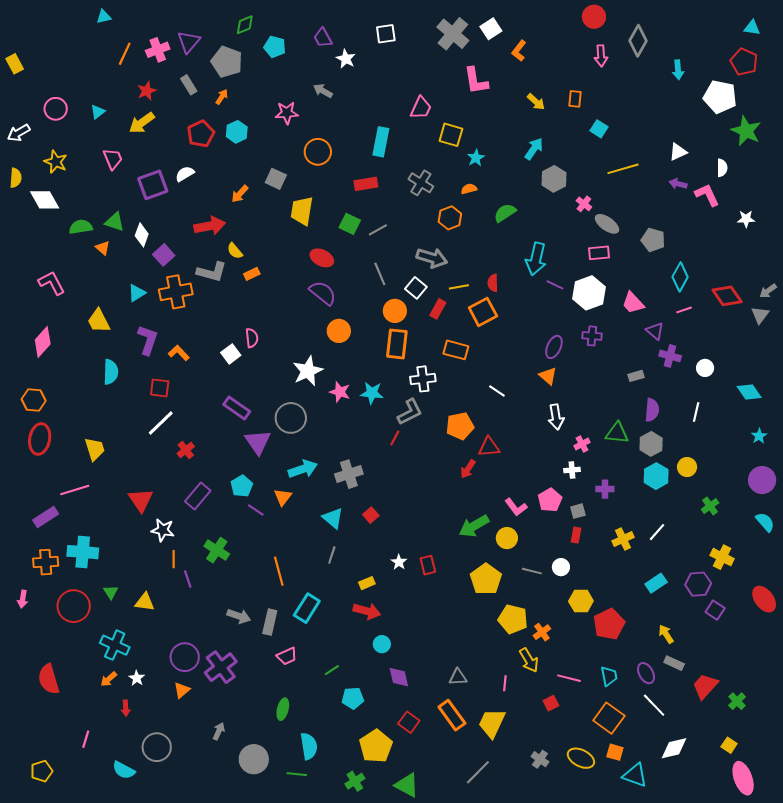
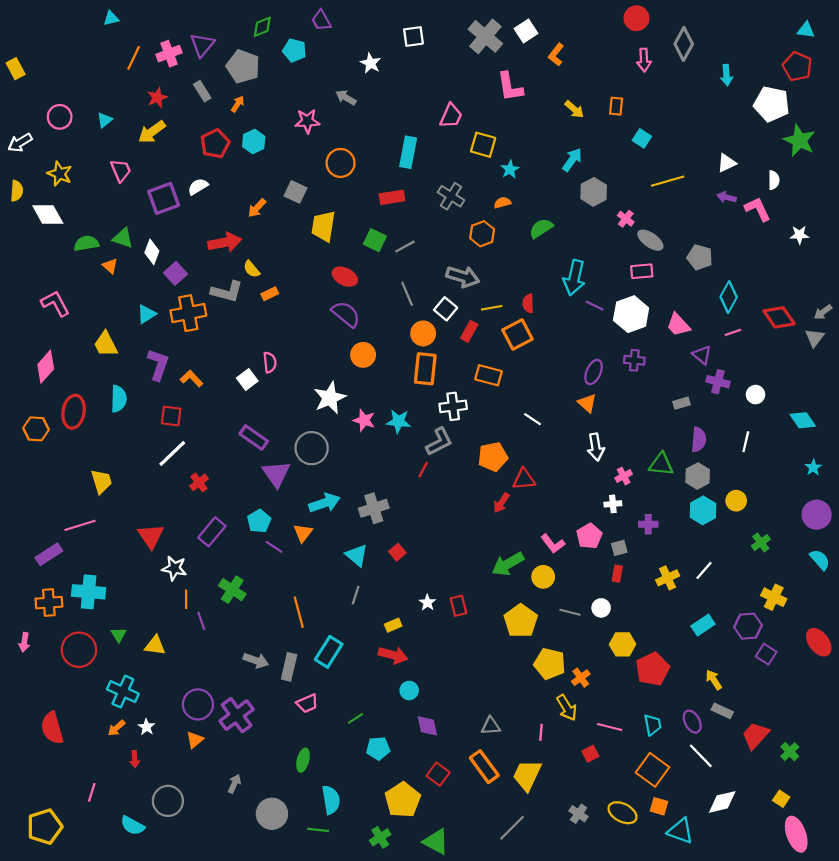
purple trapezoid: (323, 38) -> (321, 20), moved
red ellipse: (40, 439) -> (74, 412), moved
yellow pentagon: (42, 771) -> (45, 827), size x1.5

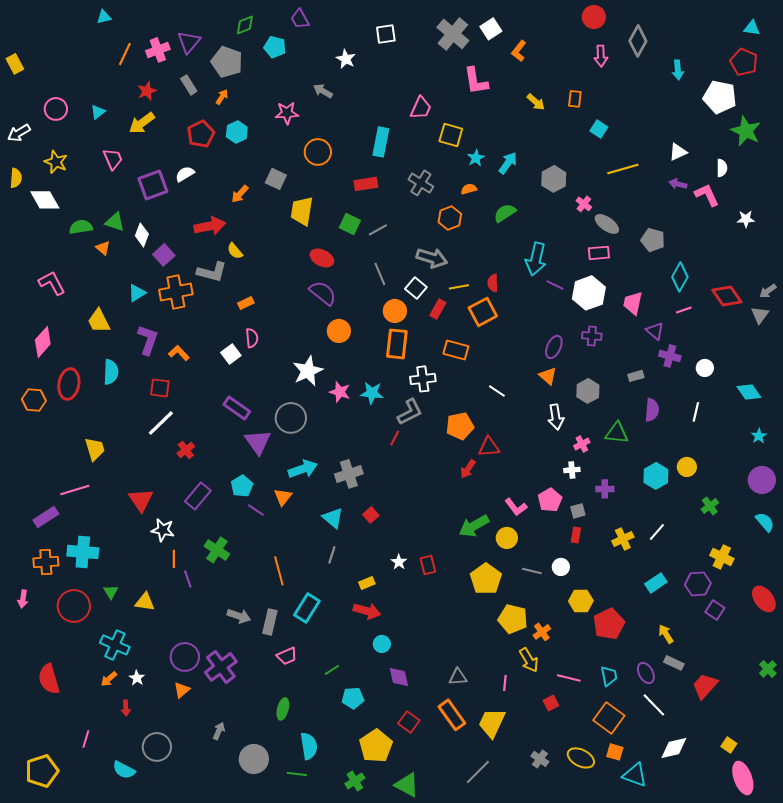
cyan arrow: (572, 160) -> (508, 163), moved
orange rectangle: (270, 294) -> (246, 303), moved
pink trapezoid: (678, 325) -> (633, 303), turned 55
gray hexagon: (698, 476) -> (588, 391), moved
green cross: (790, 752) -> (768, 669), moved

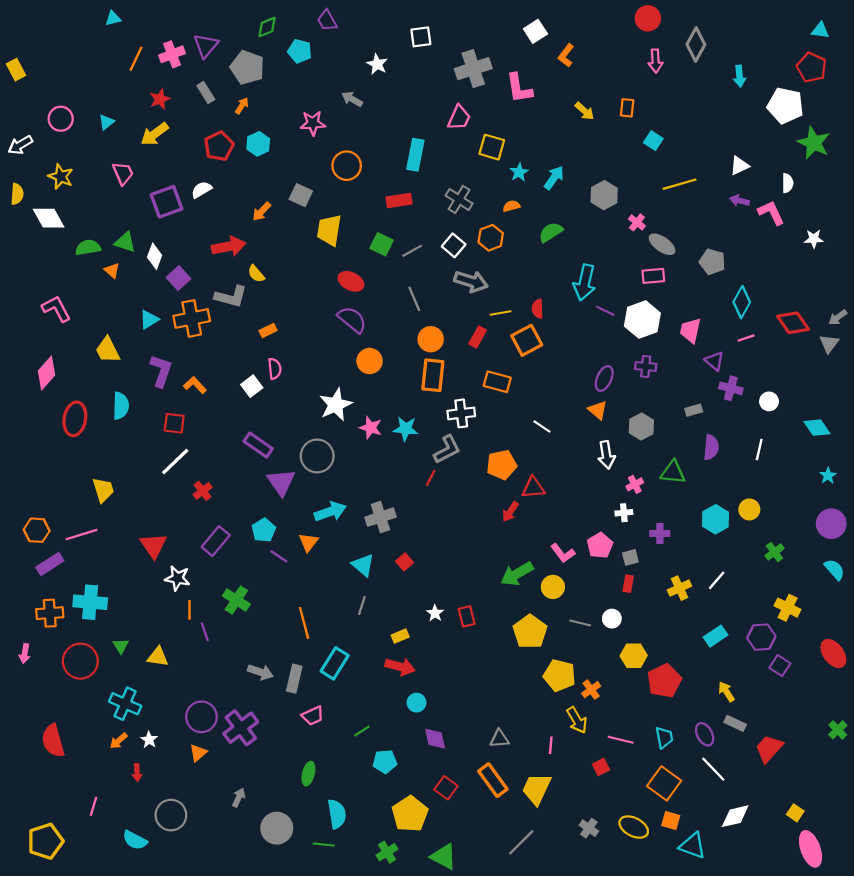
gray cross: (453, 34) -> (473, 69), moved, turned 32
white square: (416, 288) -> (454, 245), moved
orange hexagon: (34, 400) -> (37, 530), moved

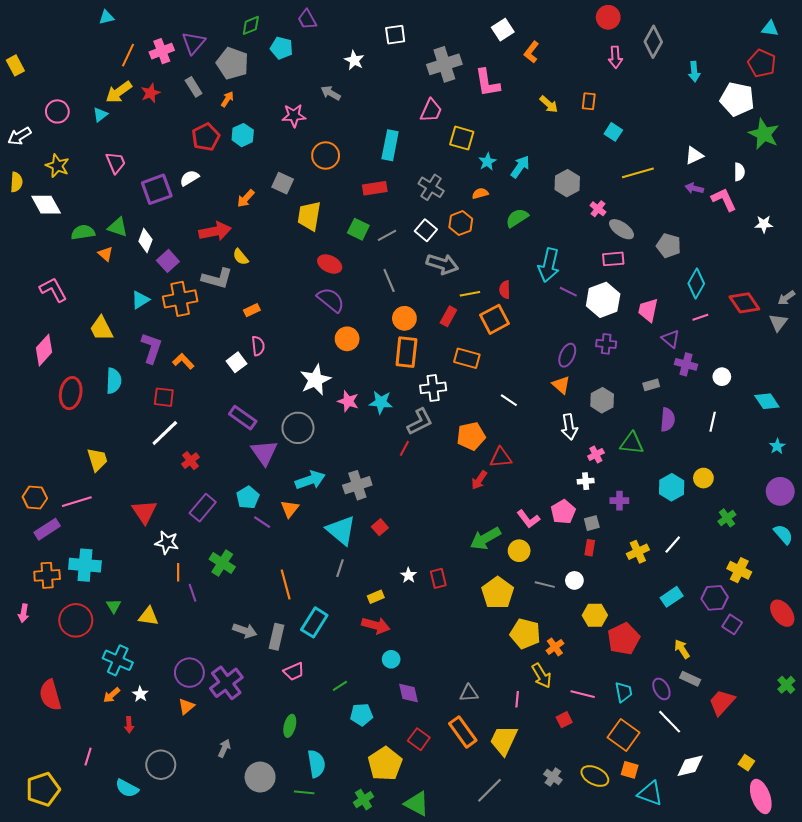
yellow arrow: (155, 134) -> (119, 92), moved
cyan triangle: (363, 565) -> (341, 530), size x1.4

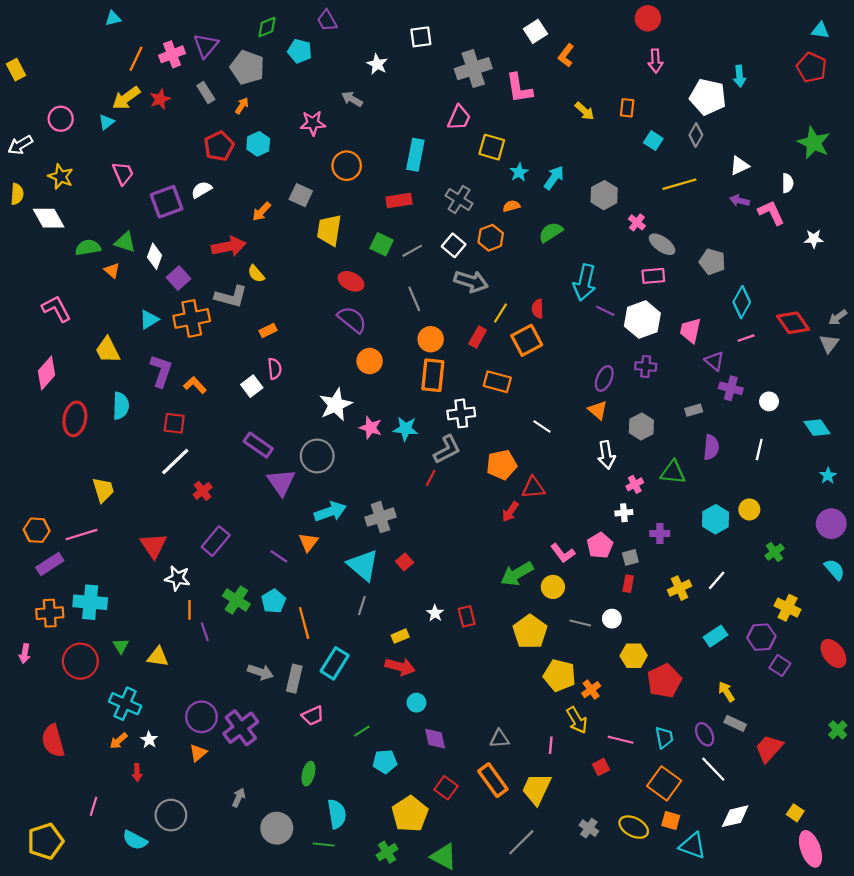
gray diamond: (653, 42) -> (696, 135), moved, size x0.7
white pentagon: (737, 99) -> (708, 97), moved
yellow line: (470, 294) -> (501, 313), turned -48
cyan pentagon: (248, 497) -> (274, 601), moved

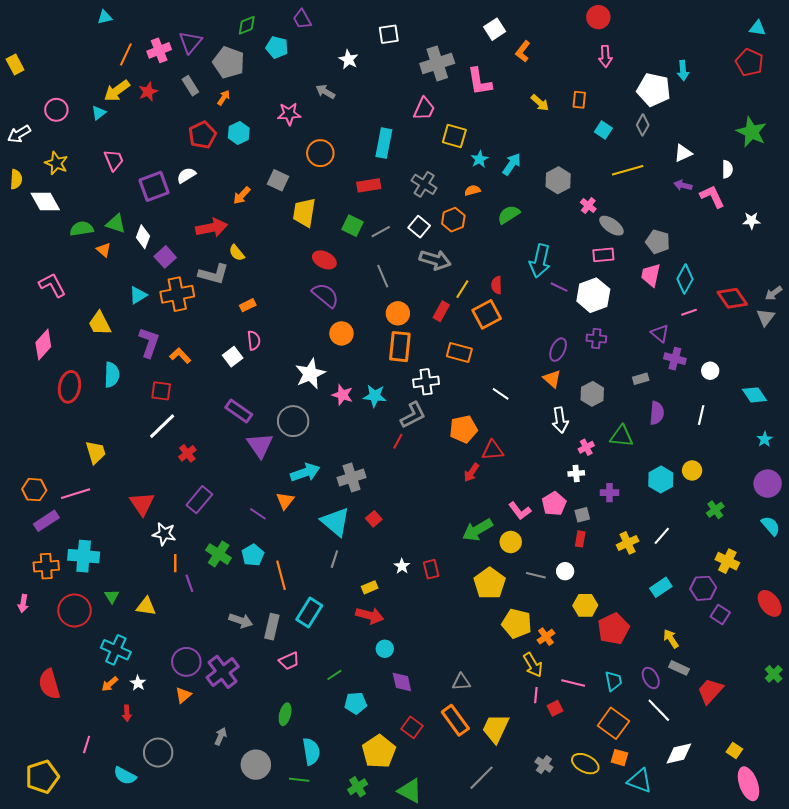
pink trapezoid: (690, 330) -> (651, 275), moved
pink line: (551, 745) -> (536, 695), moved

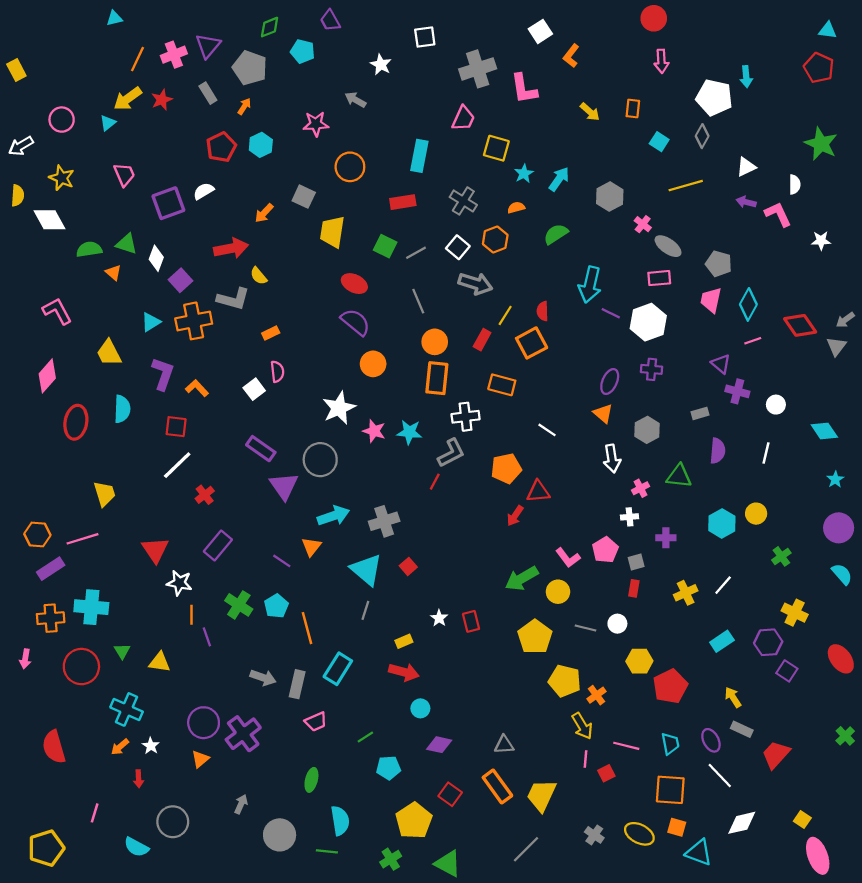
purple diamond: (402, 682) -> (439, 745), turned -65
orange square: (613, 723) -> (670, 790), turned -32

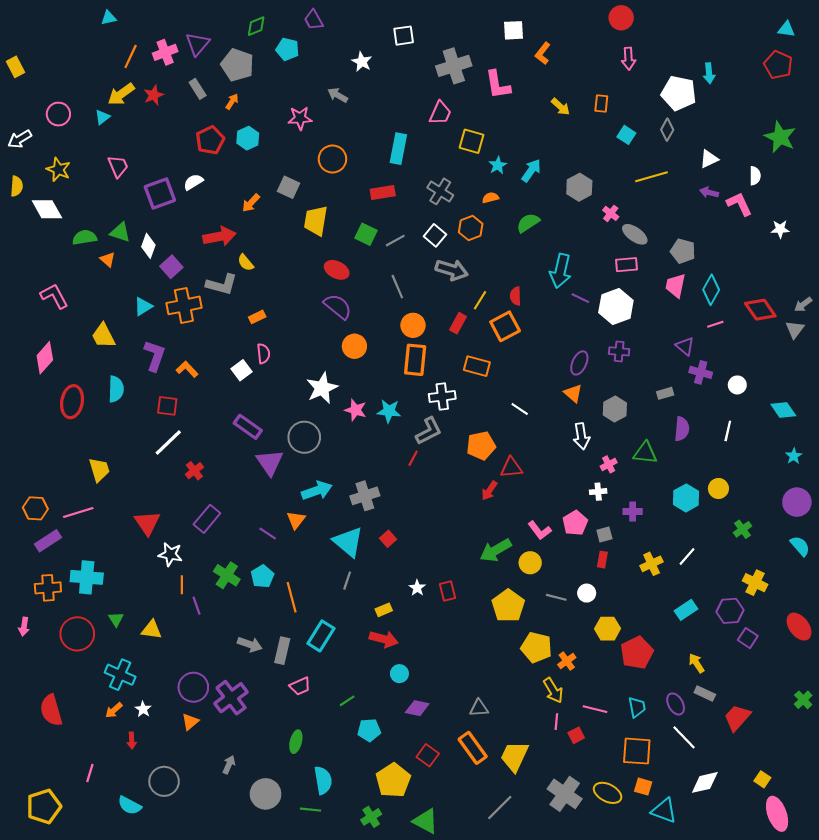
white square: (540, 31) -> (513, 30), turned 30
gray cross: (594, 835) -> (565, 794), size x1.8

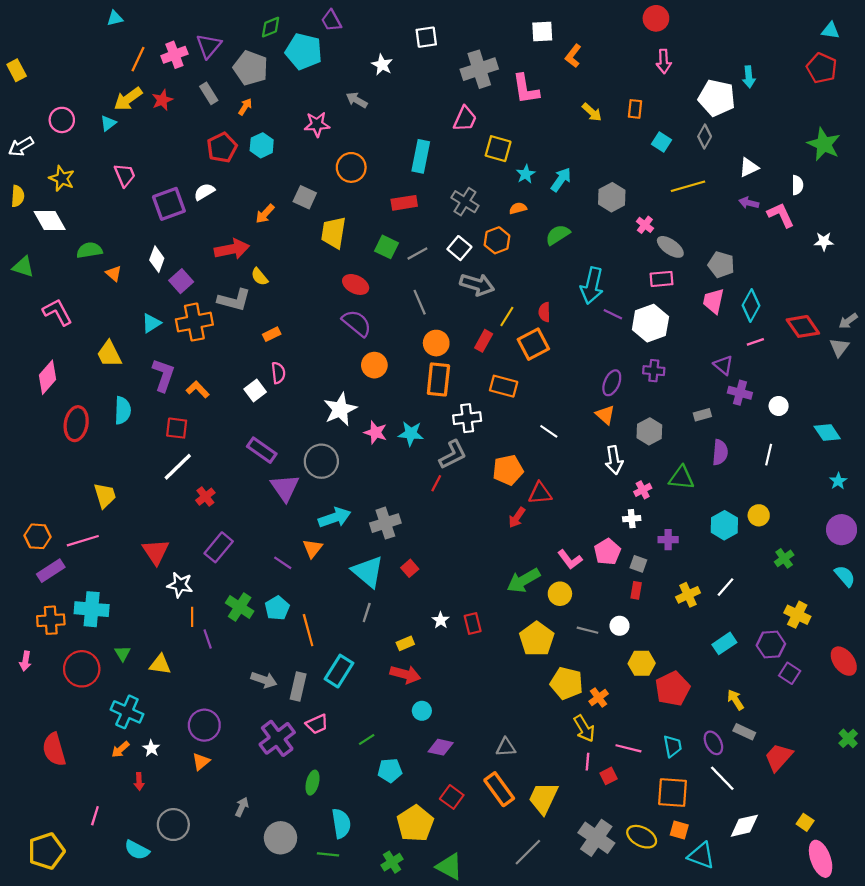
cyan pentagon: (287, 49) -> (304, 51), size x1.5
green triangle: (120, 232) -> (23, 267), moved
gray square: (604, 535) -> (638, 564), turned 35
purple cross: (231, 698) -> (277, 738), moved

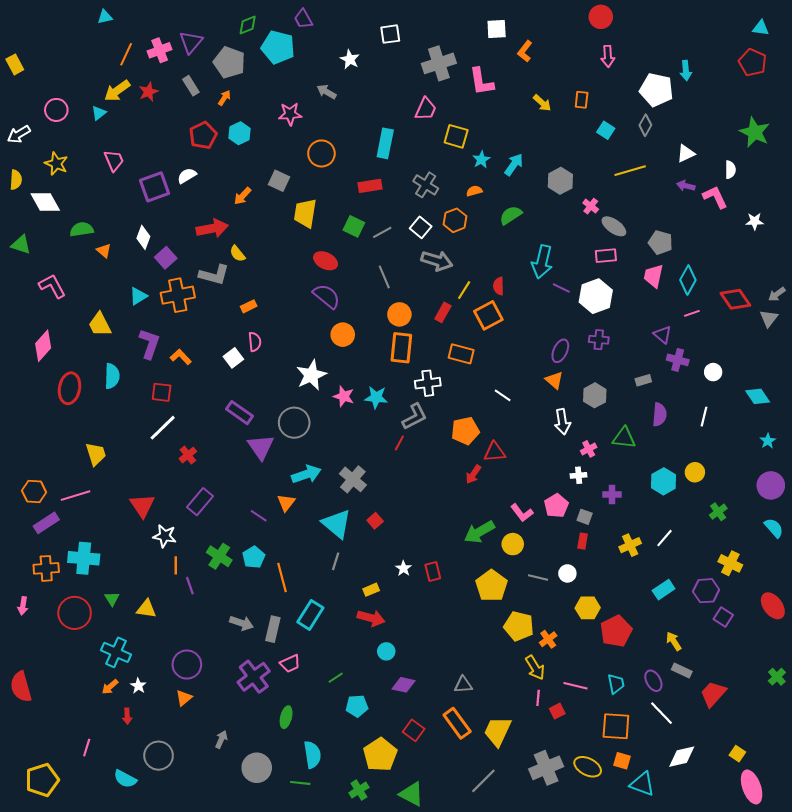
gray cross: (385, 523) -> (353, 479), turned -32
red semicircle: (54, 749) -> (21, 687), moved
gray cross: (596, 838) -> (546, 768), turned 32

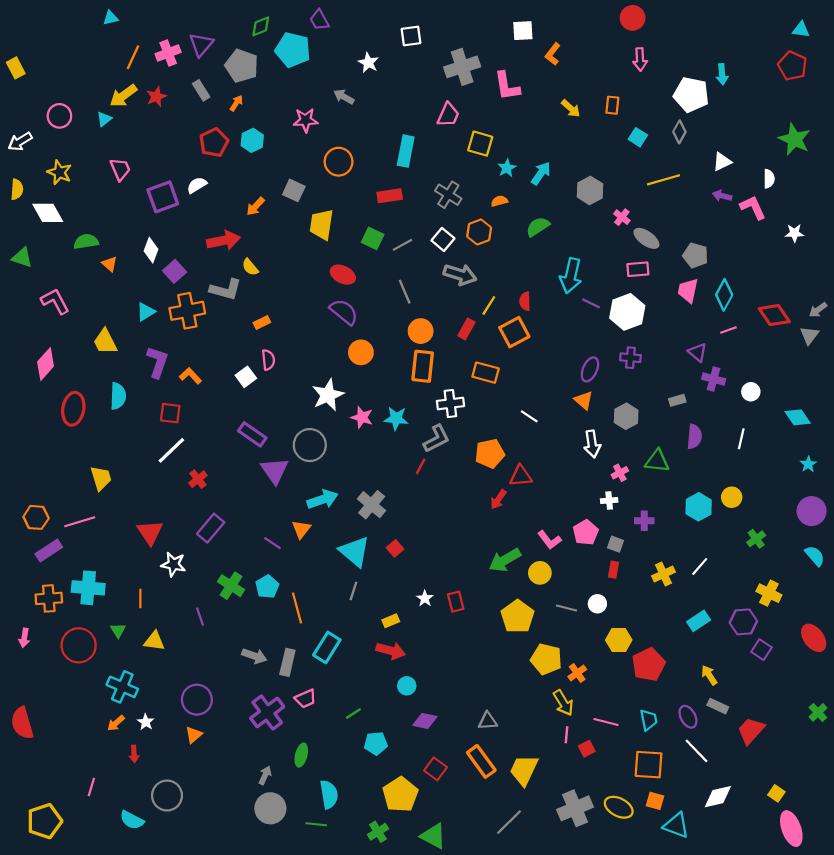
orange line: (176, 565) -> (140, 598), moved
gray arrow: (221, 739) -> (265, 775), moved

